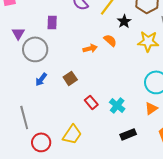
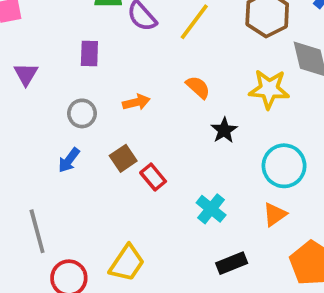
black star: (124, 21) -> (224, 130), moved
orange arrow: (90, 48) -> (136, 102), moved
gray circle: (35, 49) -> (82, 113), moved, size x0.6
red rectangle: (91, 102) -> (153, 177), moved

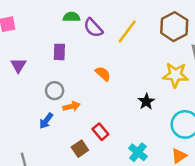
orange semicircle: (198, 87) -> (103, 74), moved
orange arrow: (136, 102) -> (71, 106), moved
brown square: (123, 158) -> (80, 149), moved

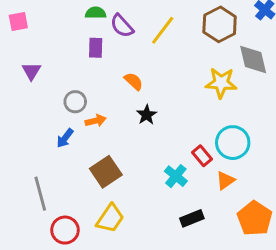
purple rectangle: (59, 52) -> (96, 48), moved
black star: (146, 102) -> (147, 115), moved
red rectangle: (100, 132) -> (202, 156), moved
brown square: (80, 149) -> (106, 172), size x1.5

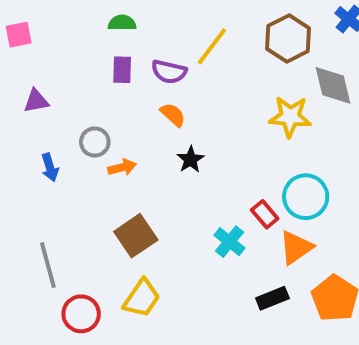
purple semicircle: (122, 26) -> (169, 72), moved, turned -35
purple triangle: (31, 71) -> (36, 101), turned 48
blue arrow: (65, 138) -> (50, 167), moved, turned -54
orange triangle: (225, 180) -> (296, 247), size x1.4
black rectangle: (192, 218) -> (272, 298), moved

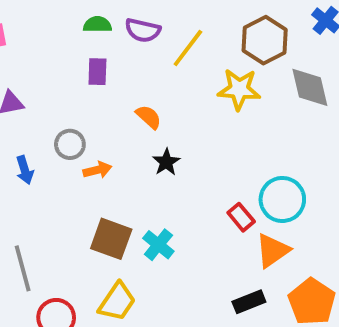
purple semicircle: (169, 72) -> (143, 30), moved
yellow star: (290, 117) -> (239, 89), moved
brown square: (136, 236) -> (111, 239), turned -36
cyan cross: (230, 242) -> (158, 245), moved

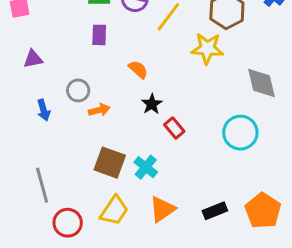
gray diamond: (310, 87) -> (261, 83), moved
red rectangle: (241, 217) -> (174, 128), moved
orange triangle: (273, 251) -> (162, 209), moved

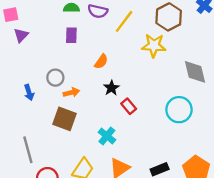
purple triangle: (33, 59) -> (21, 35), moved, turned -35
orange semicircle: (138, 69) -> (101, 62), turned 84
brown square: (110, 163) -> (65, 119), moved

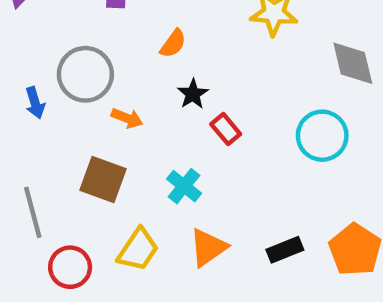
gray circle: (55, 78) -> (85, 74), size x1.6
orange arrow: (71, 92) -> (127, 118), moved, turned 35
brown square: (65, 119) -> (103, 179), moved

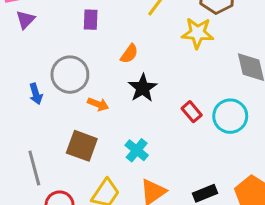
black star: (193, 94) -> (143, 88), size x1.4
red rectangle: (226, 129) -> (192, 112), moved

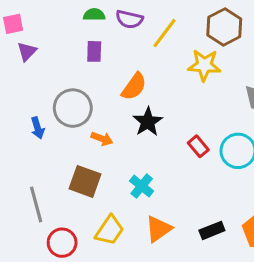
orange semicircle: (129, 54) -> (134, 87), size x1.4

